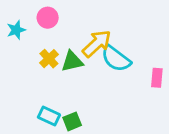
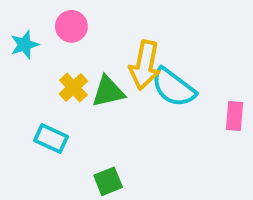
yellow arrow: (97, 44) -> (145, 65), turned 144
cyan rectangle: (49, 116) -> (51, 138), moved

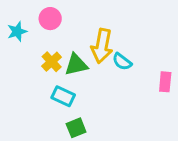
cyan semicircle: (173, 87) -> (122, 62), size x0.6
cyan rectangle: (51, 138) -> (63, 96), moved

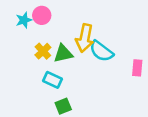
cyan star: (17, 31) -> (24, 20), moved
cyan semicircle: (122, 62) -> (101, 51), size x1.5

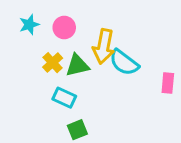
pink circle: (42, 15) -> (64, 28), moved

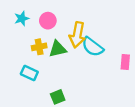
yellow cross: (53, 63) -> (39, 47), turned 32
cyan rectangle: (64, 98) -> (29, 73), moved

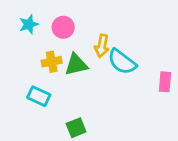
yellow arrow: (77, 35) -> (102, 46), size x0.7

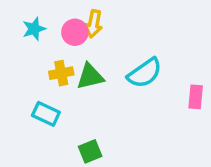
yellow arrow: (102, 46) -> (94, 24), moved
cyan semicircle: (122, 62) -> (145, 73), turned -72

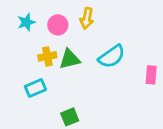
yellow arrow: (94, 24) -> (87, 18), moved
cyan rectangle: (46, 114) -> (35, 88), turned -48

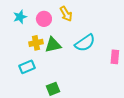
yellow arrow: (87, 18) -> (66, 14), turned -42

